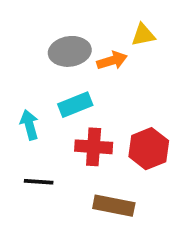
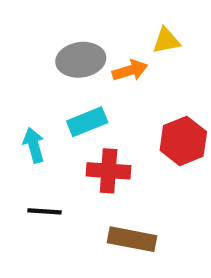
red hexagon: (149, 149) -> (183, 141), moved

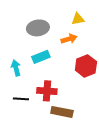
orange arrow: (130, 70) -> (69, 39), moved
red cross: (109, 171) -> (47, 91), moved

